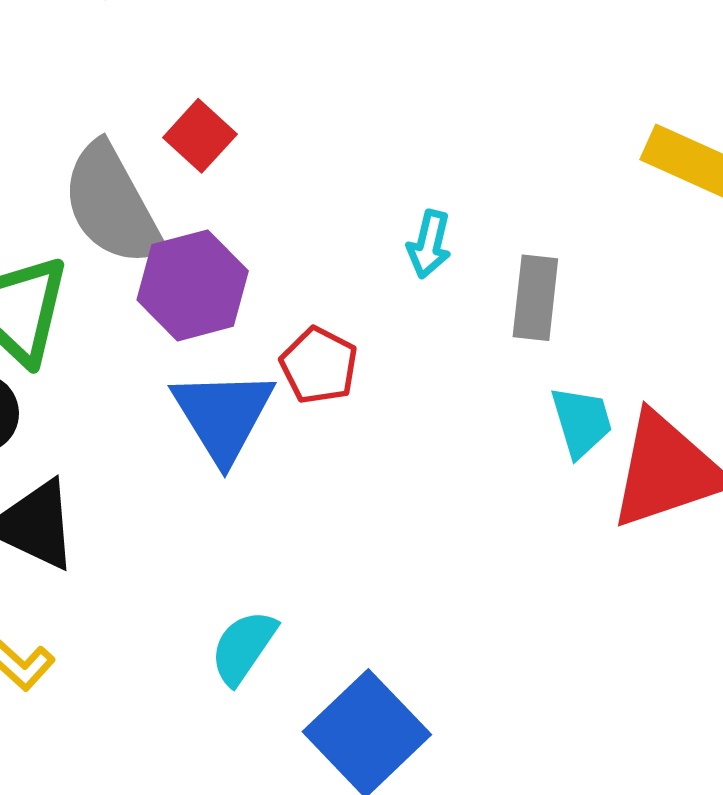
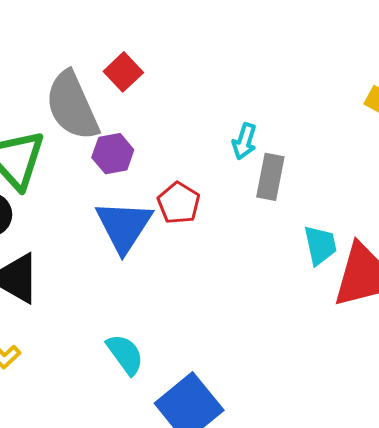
purple hexagon: (193, 285) -> (113, 154), size x0.7
gray rectangle: (535, 298) -> (270, 177), moved
cyan semicircle: (243, 647) -> (125, 354), turned 105

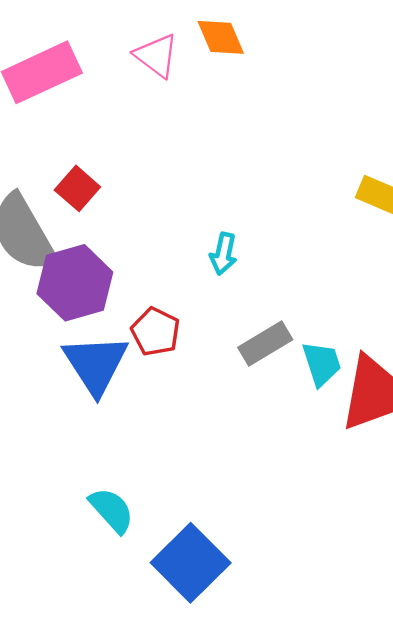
purple hexagon: (113, 154) -> (75, 283), size x1.6
gray rectangle: (270, 177) -> (265, 343), moved, turned 54

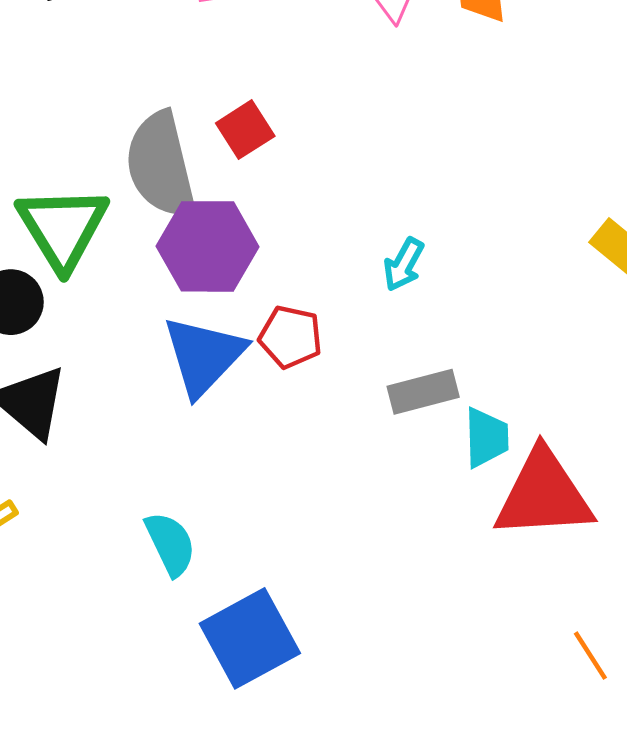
red pentagon: (156, 332) -> (290, 337), turned -30

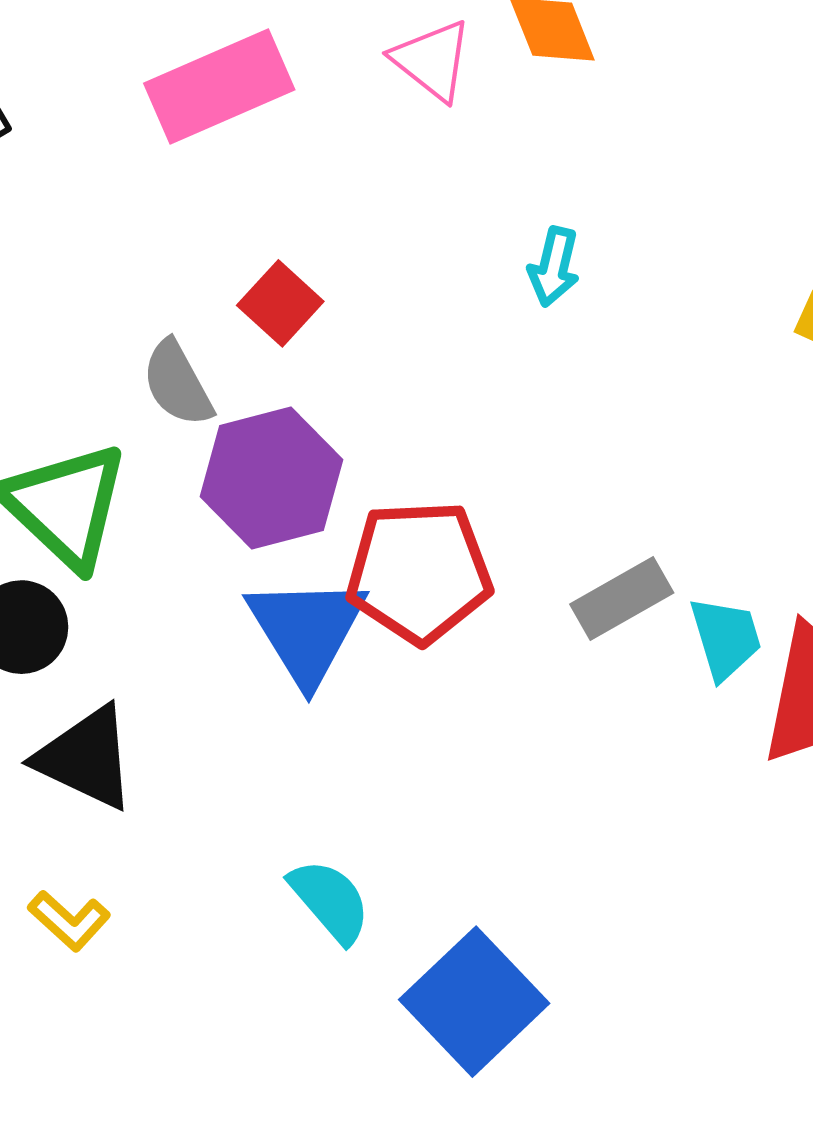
gray semicircle: (161, 165) -> (177, 383), size x0.6
cyan arrow: (404, 264) -> (554, 267), moved
red pentagon: (290, 337) -> (419, 572), size x1.6

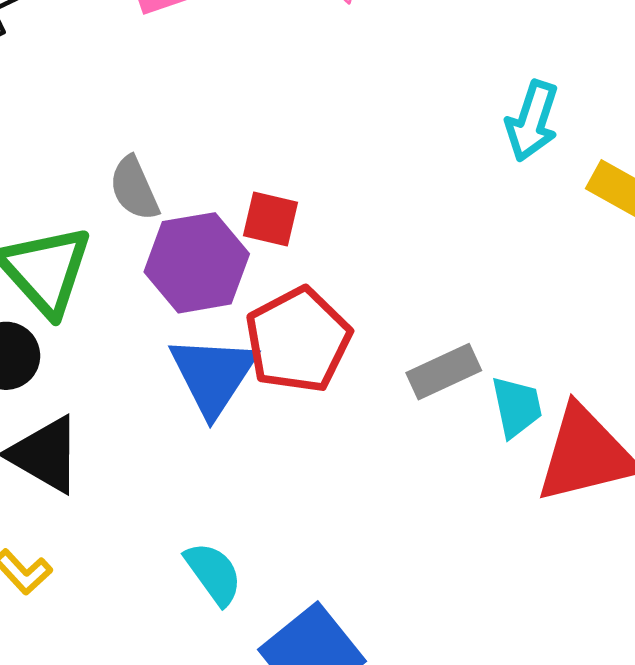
cyan arrow: (554, 267) -> (532, 121), moved, size x1.4
red square: (280, 303) -> (270, 219), moved, turned -34
red pentagon: (419, 572) -> (298, 340), turned -30

